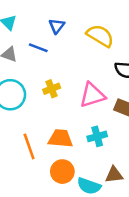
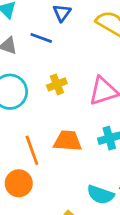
orange circle: (62, 172) -> (19, 183), moved

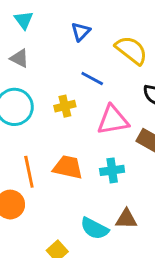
blue line: (41, 38) -> (92, 78), moved

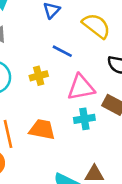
cyan cross: (112, 170) -> (84, 119), moved

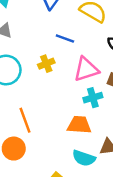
orange trapezoid: (42, 129) -> (79, 125), moved

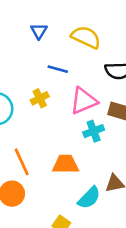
orange trapezoid: (79, 125) -> (66, 164), moved
cyan semicircle: (84, 158) -> (89, 198), turned -60

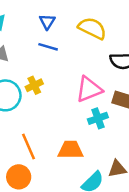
blue line: (58, 69) -> (48, 47), moved
yellow cross: (40, 98) -> (34, 85), moved

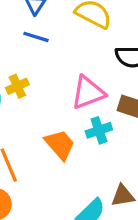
orange trapezoid: (71, 150) -> (60, 145), moved, turned 48

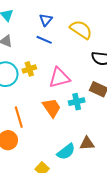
pink triangle: (88, 93) -> (59, 78), moved

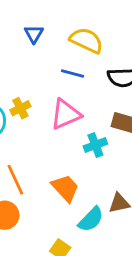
blue line: (44, 40) -> (72, 73), moved
orange trapezoid: (52, 108) -> (65, 188), moved

